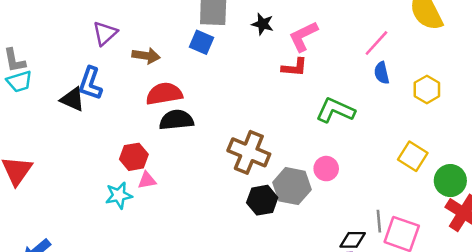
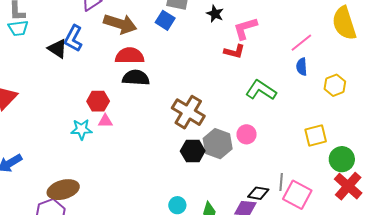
brown arrow: (146, 56) -> (120, 24), size x1.5
yellow square: (413, 156) -> (316, 136), turned 35

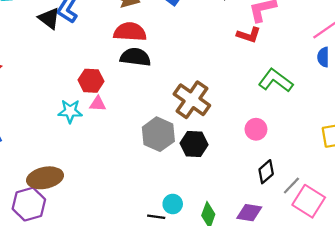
gray hexagon: (218, 144) -> (158, 134), moved
gray line: (281, 182) -> (291, 186), turned 36
black diamond: (258, 193) -> (266, 172), moved, turned -55

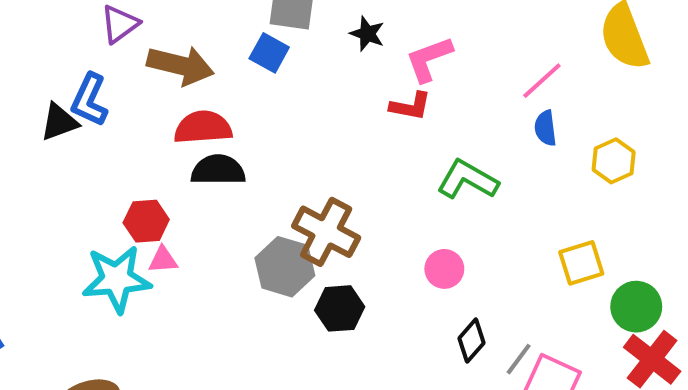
black triangle: (49, 18) -> (59, 122), turned -50
cyan star: (70, 111) -> (117, 279), size x1.6
gray hexagon: (158, 134) -> (285, 267), moved

